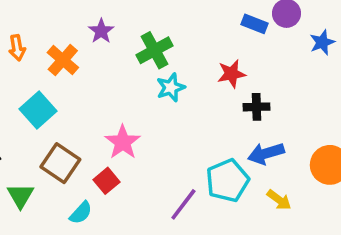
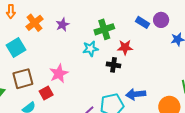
purple star: (101, 31) -> (63, 25), moved
green cross: (154, 50) -> (104, 29), moved
black cross: (257, 107) -> (114, 65), moved
brown square: (60, 163) -> (23, 79), turned 30

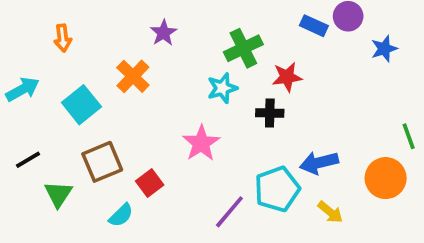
orange cross: (34, 23) -> (133, 76), moved
purple star: (63, 25) -> (164, 33), moved
pink star: (59, 74) -> (201, 143), moved

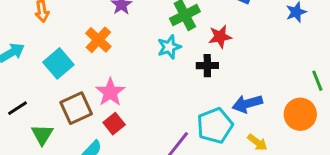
pink star: (201, 143) -> (110, 92), moved

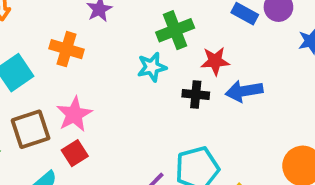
orange cross: (98, 40) -> (67, 49), turned -32
blue arrow: (247, 104) -> (244, 91), moved

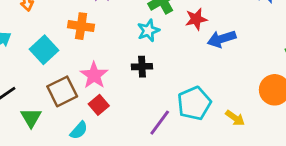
black cross: (196, 95) -> (142, 67), moved

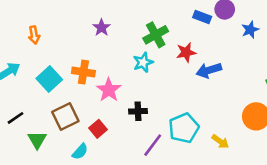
orange cross: (81, 26) -> (83, 72), moved
black cross: (142, 67) -> (138, 111), moved
pink star: (94, 75) -> (109, 90), moved

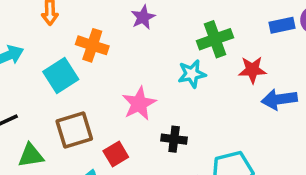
blue rectangle: (202, 17) -> (282, 25), turned -42
orange cross: (83, 72) -> (92, 45), moved
green triangle: (37, 140) -> (31, 155), turned 42

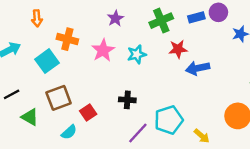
purple star: (143, 17) -> (115, 18), moved
green cross: (215, 39) -> (161, 21), moved
pink star: (139, 103) -> (103, 50), moved
green triangle: (31, 155) -> (30, 117), turned 42

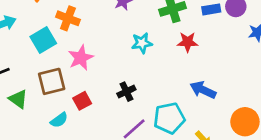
pink star: (103, 50) -> (81, 58), moved
blue arrow: (198, 68) -> (203, 90), moved, turned 30
black cross: (127, 100) -> (126, 92), turned -35

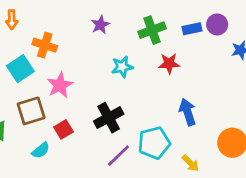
blue arrow: (203, 90) -> (187, 112), turned 50
black cross: (126, 92) -> (109, 118), size x1.5

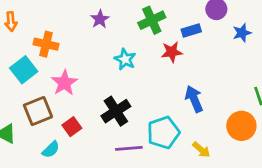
blue rectangle: (192, 29) -> (191, 30), moved
cyan star: (122, 67) -> (125, 59), turned -30
purple line: (118, 156) -> (129, 148), turned 44

